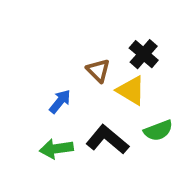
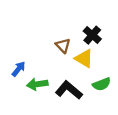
blue arrow: (60, 101) -> (19, 69), moved
green arrow: (56, 149) -> (37, 84), moved

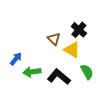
green semicircle: (102, 84) -> (87, 72), turned -98

